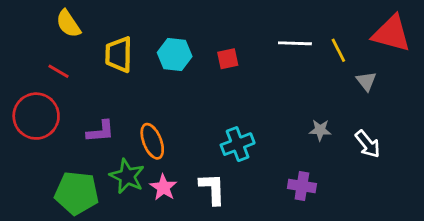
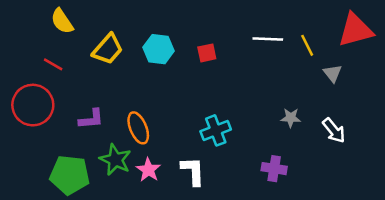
red triangle: (391, 34) -> (355, 30), turned -30
yellow trapezoid: (119, 54) -> (108, 49), turned -140

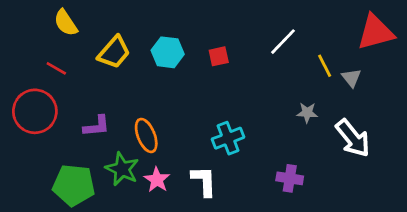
white line: (268, 39) -> (283, 42), turned -48
yellow line: (307, 45) -> (325, 66), moved
gray star: (291, 118) -> (307, 113), moved
white arrow: (334, 130) -> (353, 138), size x1.4

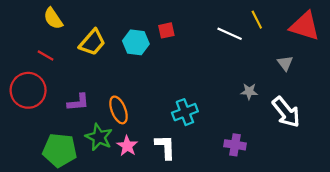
red triangle: (376, 32) -> (305, 26), turned 32
white line: (283, 42) -> (230, 34), turned 70
red square: (219, 56) -> (166, 30), moved
yellow line: (325, 66) -> (257, 20), moved

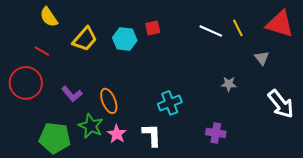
yellow line: (257, 20) -> (238, 28), moved
purple L-shape: (78, 102) -> (72, 94), turned 55
white arrow: (286, 112) -> (281, 104), moved

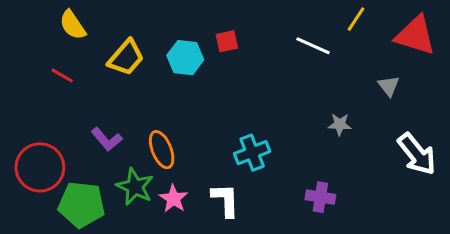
yellow line: (238, 28) -> (356, 19), moved, turned 60
red circle: (26, 83) -> (40, 167), moved

